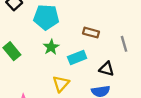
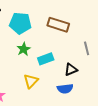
brown rectangle: (91, 33) -> (58, 25), moved, size x1.5
black triangle: (107, 69) -> (71, 70), turned -40

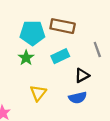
cyan pentagon: (20, 23) -> (32, 33), moved
cyan rectangle: (46, 59) -> (60, 56), moved

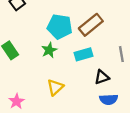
brown rectangle: (63, 26) -> (91, 25), turned -60
blue semicircle: (78, 98) -> (109, 99), moved

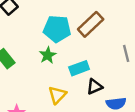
cyan rectangle: (83, 54) -> (79, 68), moved
black triangle: (102, 77) -> (94, 87), moved

